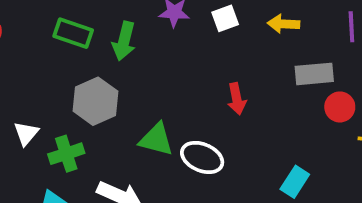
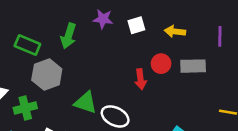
green rectangle: (73, 33) -> (27, 45), moved
red circle: (340, 107) -> (161, 64), moved

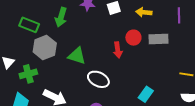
green triangle: (85, 103) -> (77, 56), moved

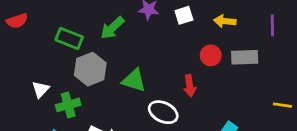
green arrow: (61, 17) -> (112, 28), turned 30
red arrow: (118, 50) -> (190, 86), moved

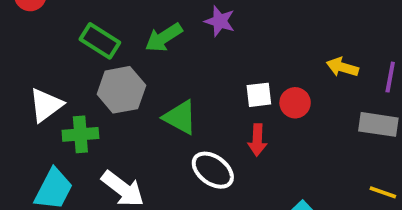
white square: (184, 15) -> (259, 95), moved
yellow arrow: (225, 21) -> (342, 67), moved
gray rectangle: (245, 57) -> (378, 124), moved
white triangle: (41, 89) -> (46, 105), size x1.4

